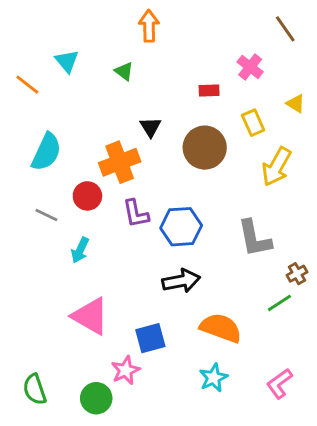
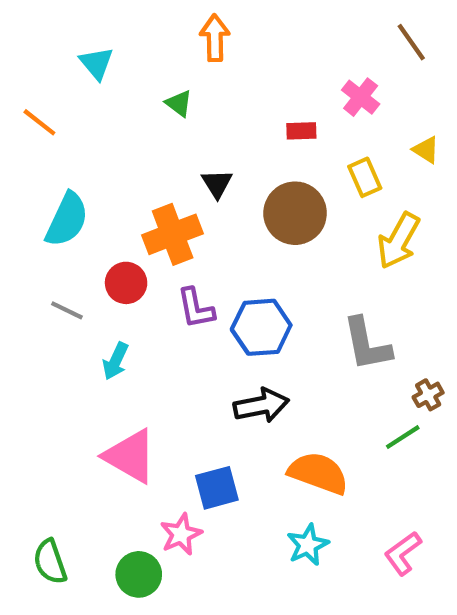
cyan triangle: (67, 61) -> (96, 63), moved

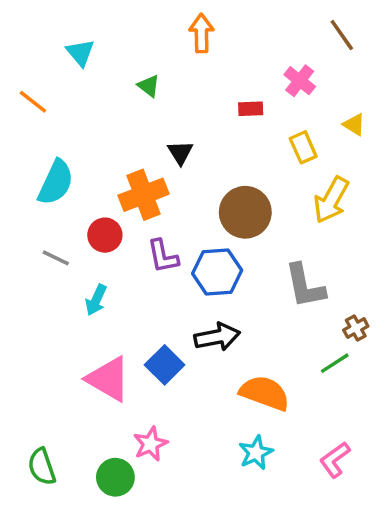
orange arrow: (215, 38) -> (201, 33), moved
brown circle: (295, 213) -> (245, 212), moved
blue square: (217, 488) -> (165, 365), moved, turned -30

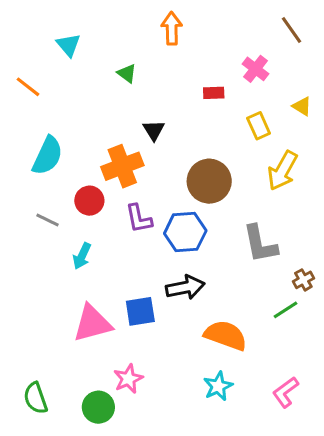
blue square: (165, 365) -> (140, 311), turned 36
pink triangle: (108, 379) -> (92, 323), turned -45

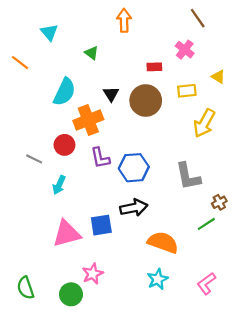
brown line: (291, 30) -> (198, 18), moved
yellow rectangle: (259, 126) -> (187, 91), turned -72
cyan semicircle: (47, 156) -> (64, 92), moved
brown circle: (209, 181) -> (146, 101), moved

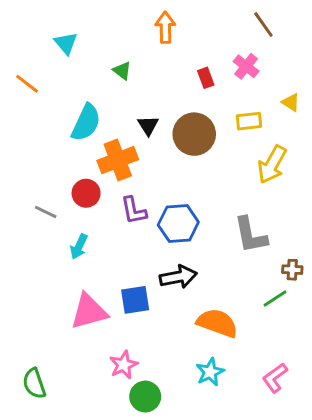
red rectangle: (154, 67) -> (206, 78), moved, turned 72
brown cross: (219, 202) -> (292, 270), turned 32
green circle: (71, 294) -> (145, 397), moved

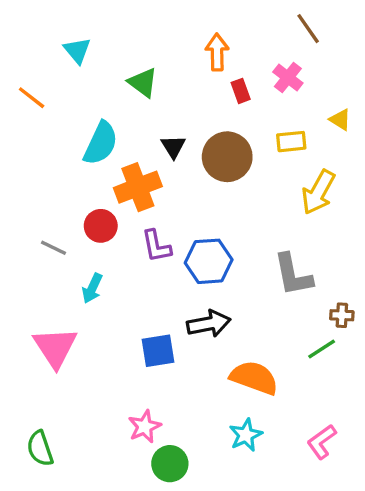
orange arrow: (165, 27) -> (217, 52), moved
green triangle: (122, 71) -> (143, 83), size x1.4
pink triangle: (89, 311) -> (55, 347), moved, turned -48

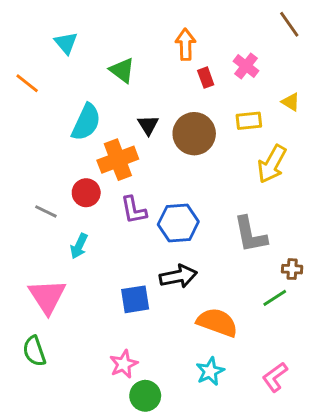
brown line: (308, 29) -> (289, 24), moved
green semicircle: (40, 448) -> (34, 351), moved

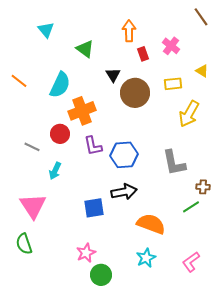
orange line: (27, 83) -> (19, 81), moved
black triangle: (148, 125) -> (113, 75), moved

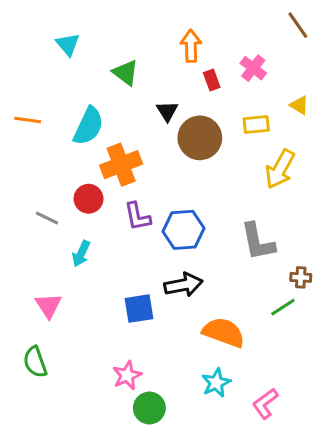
orange line: (19, 81) -> (28, 120), turned -30
pink triangle: (33, 206) -> (48, 306), size x0.7
pink L-shape: (191, 262) -> (265, 404), moved

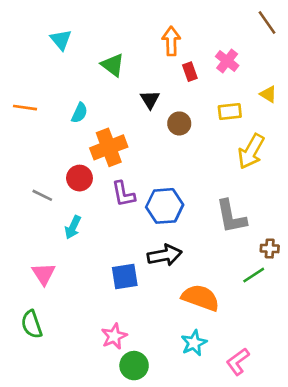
cyan semicircle: (89, 126) -> (79, 113), size x0.6
brown circle: (200, 138) -> (179, 123), size x0.6

